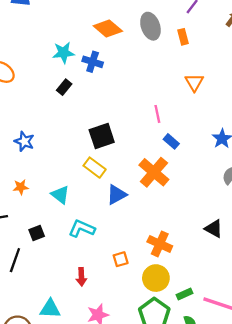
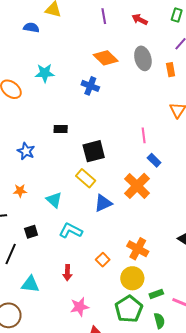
cyan star: (63, 53) -> (45, 73), moved
black rectangle: (64, 87) -> (61, 129), moved, turned 48
orange square: (121, 259) -> (103, 260), turned -32
cyan triangle: (50, 309) -> (30, 284), moved

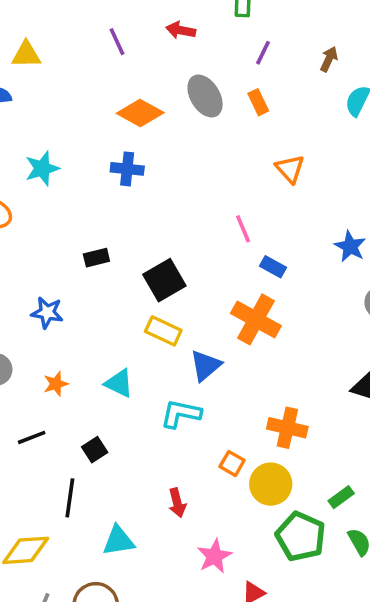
cyan L-shape: (71, 231) -> (181, 414), moved
yellow circle: (132, 278) -> (271, 484), moved

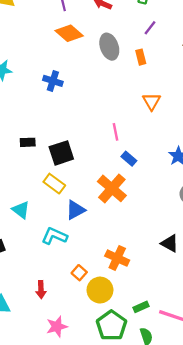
orange diamond: (140, 113) -> (69, 33), moved
black rectangle: (96, 258) -> (28, 142), moved

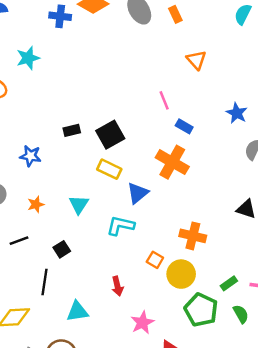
blue cross: (53, 81) -> (60, 16), moved
cyan triangle: (21, 210) -> (79, 204), turned 36

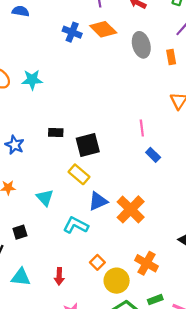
cyan star: (28, 58) -> (32, 80), moved
orange cross: (172, 162) -> (131, 209), moved
cyan triangle: (79, 204) -> (45, 198), turned -30
orange cross: (193, 236) -> (147, 263), moved
cyan triangle: (77, 311) -> (21, 277), moved

